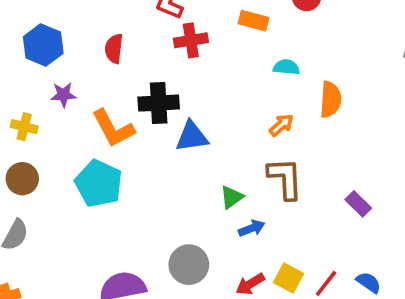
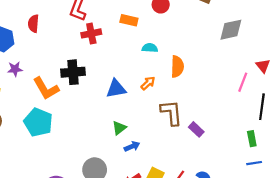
red semicircle: (114, 49) -> (33, 24), moved
blue triangle: (192, 137) -> (116, 89), moved
brown L-shape: (285, 178) -> (171, 113), moved

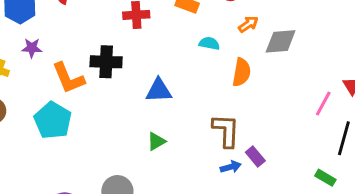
gray diamond: (231, 30) -> (281, 41), moved
orange arrow: (148, 83) -> (248, 24), moved
green rectangle: (252, 139) -> (325, 178), turned -56
blue arrow: (132, 146) -> (231, 167), moved

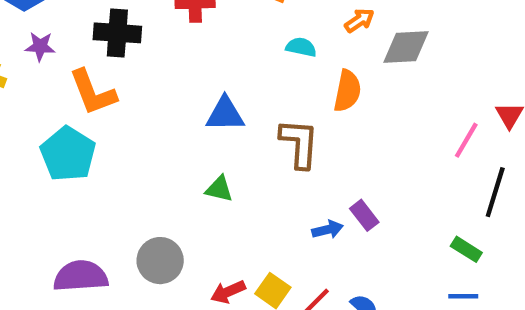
black cross: (106, 62) -> (117, 33), moved
brown L-shape: (226, 131) -> (299, 143), moved
green triangle: (156, 141) -> (219, 189), turned 42

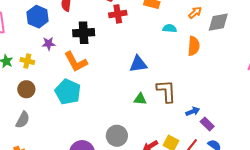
brown L-shape: (299, 143) -> (166, 91), moved
purple rectangle: (364, 215) -> (207, 124), moved

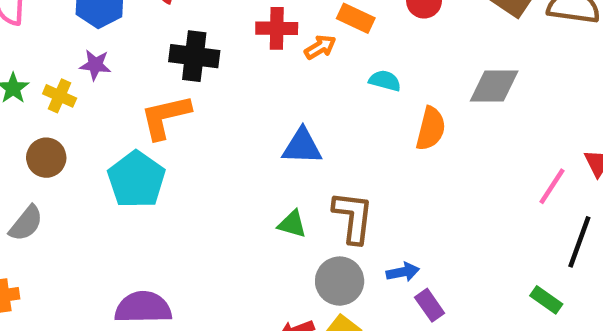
orange arrow: (195, 13) -> (320, 47), moved
purple star: (49, 44) -> (95, 65), moved
orange L-shape: (76, 62) -> (165, 117), turned 95
gray circle: (117, 136) -> (340, 281), moved

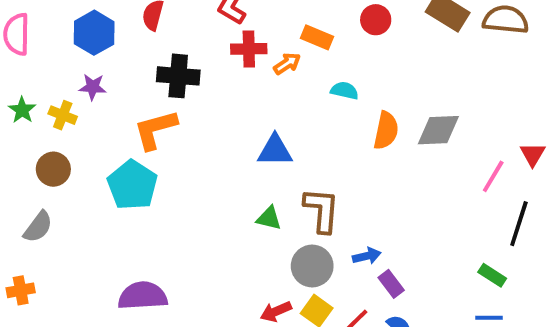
gray diamond: (494, 86) -> (438, 130), moved

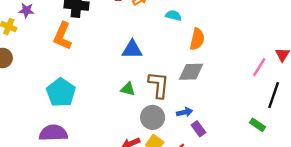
orange L-shape: (155, 130) -> (63, 36), turned -52
gray diamond: (438, 130) -> (191, 72), moved
cyan pentagon: (132, 185) -> (61, 93), moved

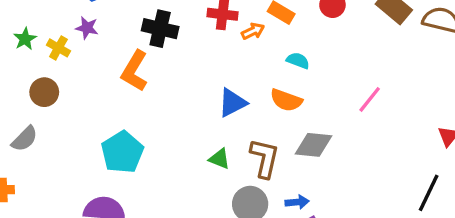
orange semicircle: (197, 39) -> (286, 100), moved, turned 90
blue triangle: (132, 50) -> (232, 103), turned -35
pink line: (259, 67) -> (370, 99), moved

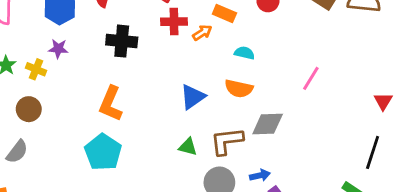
orange L-shape: (135, 71) -> (111, 104), moved
brown L-shape: (265, 158) -> (227, 141), turned -102

